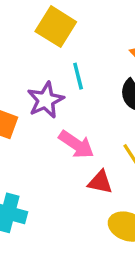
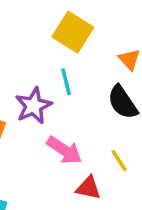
yellow square: (56, 27) -> (73, 32), moved

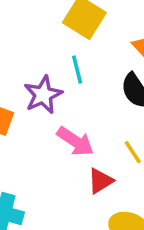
red triangle: (88, 188) -> (100, 181), turned -44

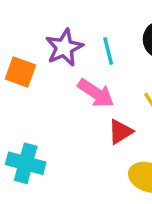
cyan line: (77, 70) -> (108, 51), moved

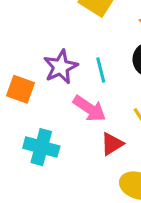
cyan cross: (26, 163) -> (41, 147), moved

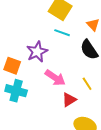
cyan line: (101, 70) -> (62, 33), moved, turned -56
cyan cross: (41, 147) -> (16, 91), moved

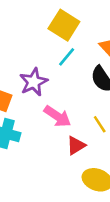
cyan line: (62, 33) -> (67, 57), turned -70

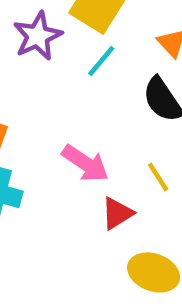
purple star: (34, 82) -> (38, 36), moved

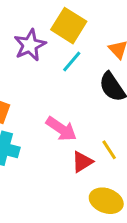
yellow line: (158, 177) -> (109, 150), moved

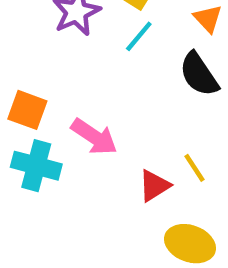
pink arrow: (61, 129) -> (94, 137), moved

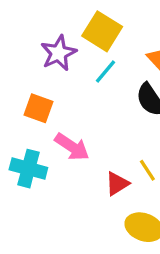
orange square: (27, 110) -> (39, 108), moved

